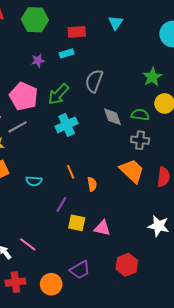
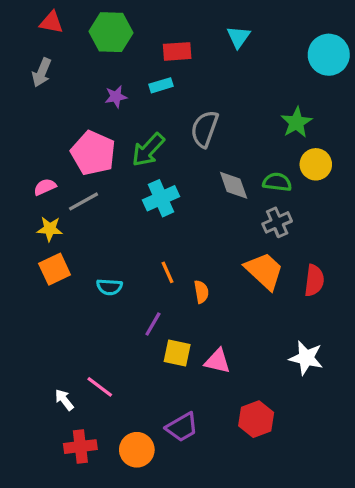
gray cross: (140, 140) -> (277, 222), turned -30

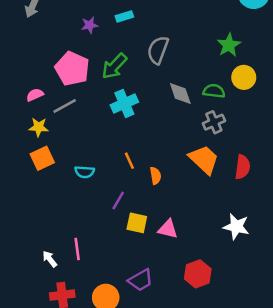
pink line: (100, 387) -> (77, 249), turned 45

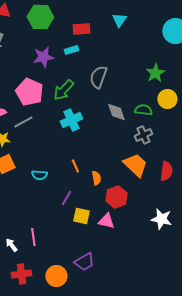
purple star: (90, 25) -> (43, 57), size x1.5
red hexagon: (198, 274) -> (116, 197), moved

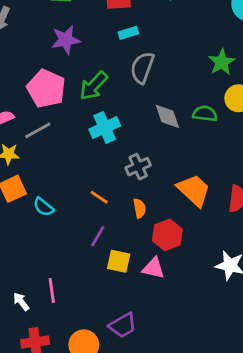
cyan rectangle: (71, 50) -> (128, 33), moved
gray cross: (143, 135) -> (138, 167), moved
orange line: (75, 166) -> (99, 197), moved, turned -32
cyan semicircle: (39, 175) -> (43, 207), moved, turned 35

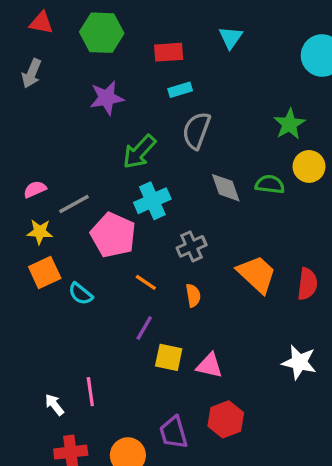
pink pentagon: (46, 89) -> (113, 235), moved
red hexagon: (167, 235) -> (226, 419), moved
purple trapezoid: (123, 325) -> (174, 432), turned 104

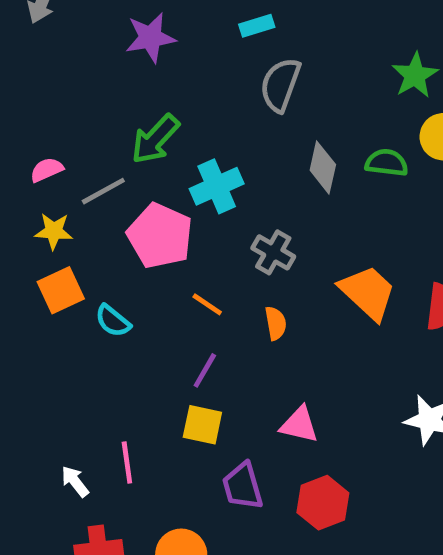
green arrow: (139, 152) -> (155, 139), moved
gray diamond: (226, 188) -> (323, 167), turned 32
gray cross: (192, 246) -> (273, 252), turned -36
yellow square: (169, 357) -> (202, 425), moved
purple trapezoid: (174, 432) -> (243, 486), moved

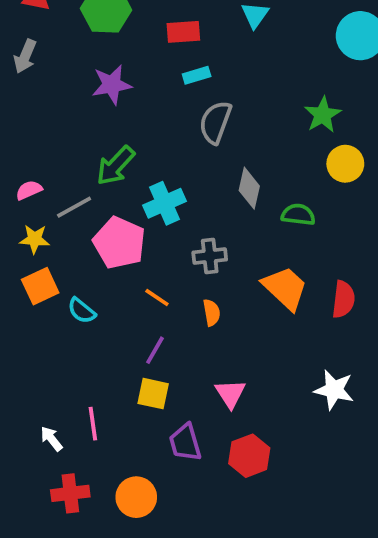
green semicircle: (387, 163) -> (298, 215), moved
gray cross: (273, 252) -> (210, 256), turned -36
pink triangle: (299, 425) -> (230, 394), turned 44

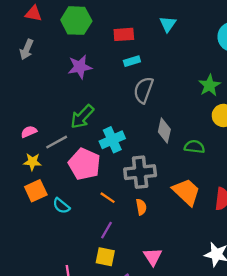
gray cross: (210, 256) -> (140, 172), size x1.5

